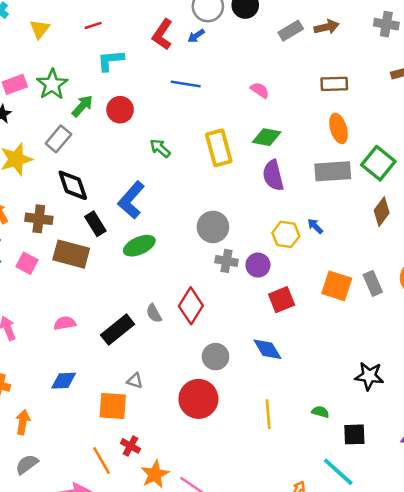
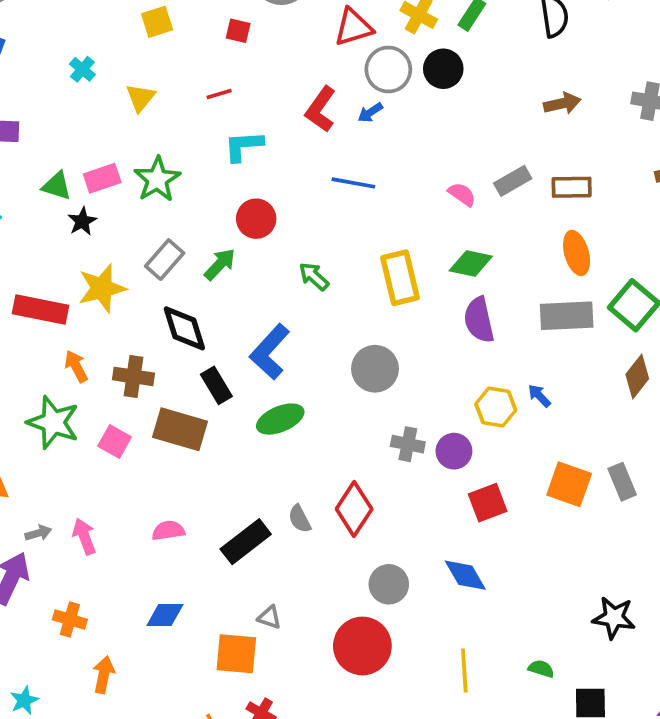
gray rectangle: (291, 31) -> (513, 181), moved
green arrow: (82, 106) -> (220, 264), moved
gray circle: (213, 227) -> (375, 369), moved

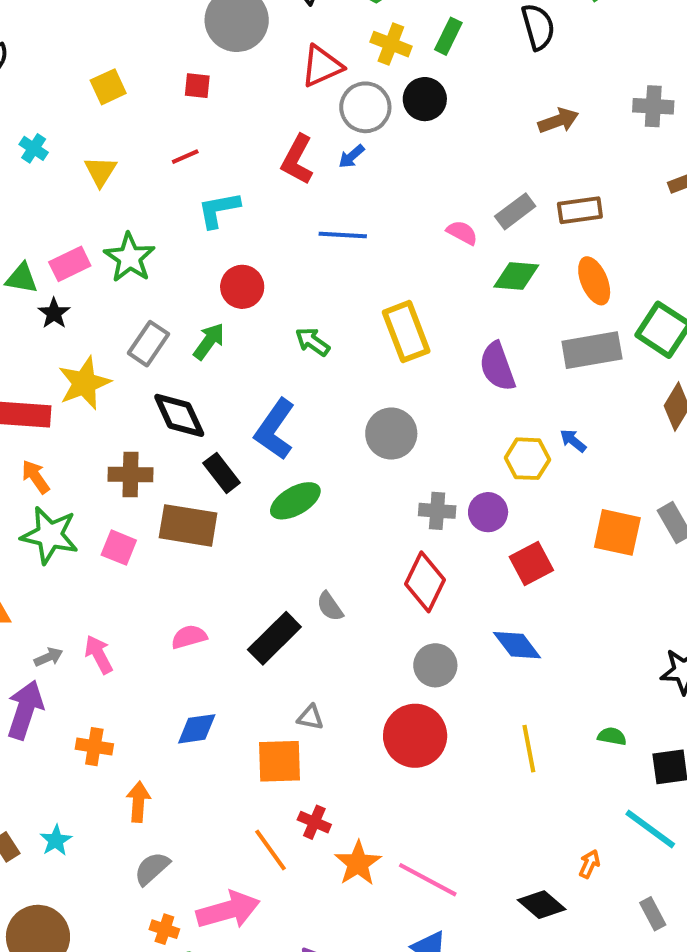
green diamond: (471, 263) -> (516, 276), moved
orange arrow: (76, 366) -> (36, 477), moved
red diamond: (354, 509) -> (425, 582), moved

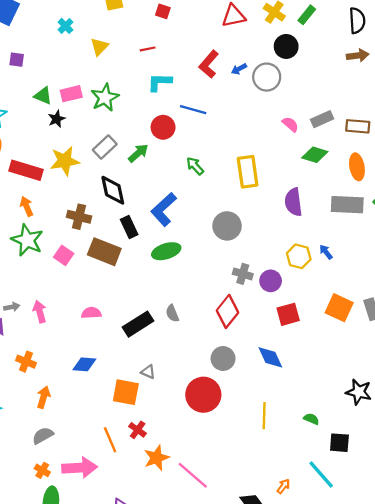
gray circle: (365, 107) -> (267, 77), moved
brown arrow: (558, 121) -> (358, 55), moved
blue line: (343, 235) -> (193, 110), moved

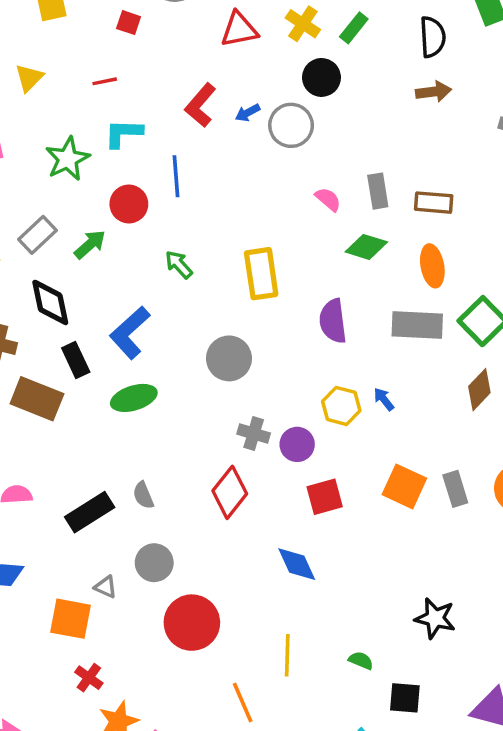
green star: (105, 98) -> (68, 159), moved
blue line: (193, 110) -> (176, 176), turned 70
gray rectangle: (322, 119) -> (378, 191), turned -75
gray circle: (223, 358) -> (154, 563), moved
orange line: (110, 440) -> (243, 702), moved

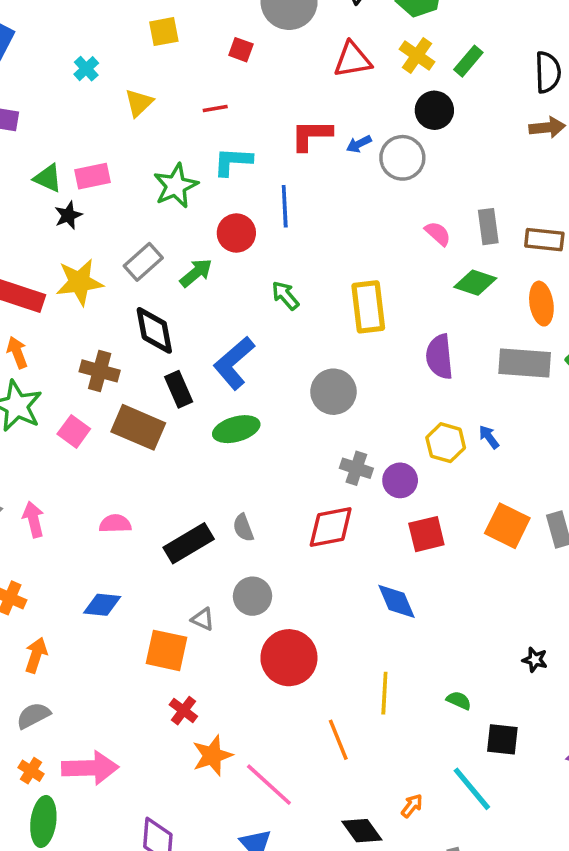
red L-shape: (200, 105) -> (311, 135), turned 48
red diamond: (230, 492) -> (331, 527), turned 39
black star: (435, 618) -> (535, 660), size x0.6

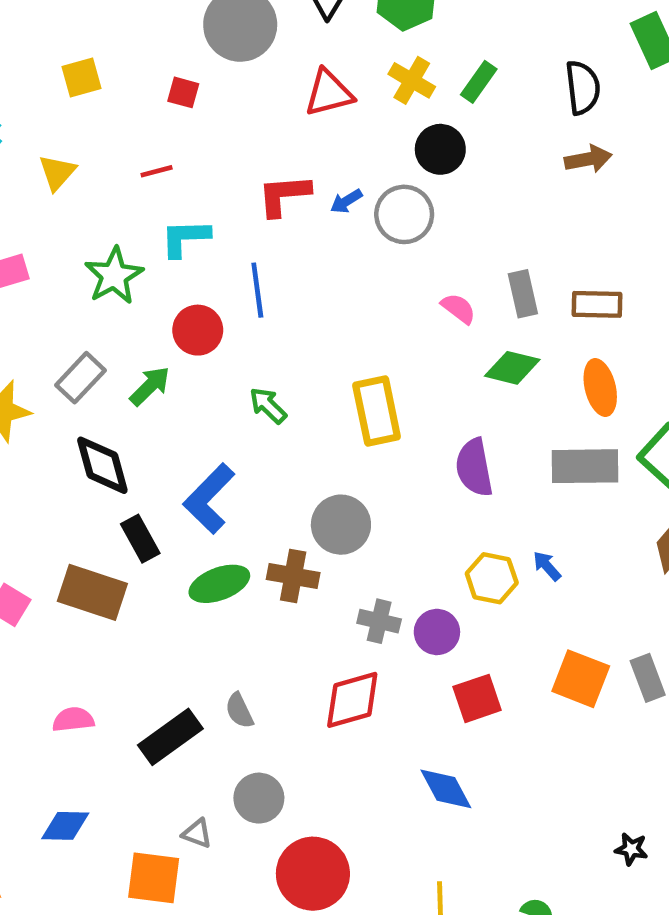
brown cross: (100, 371) -> (293, 576), moved

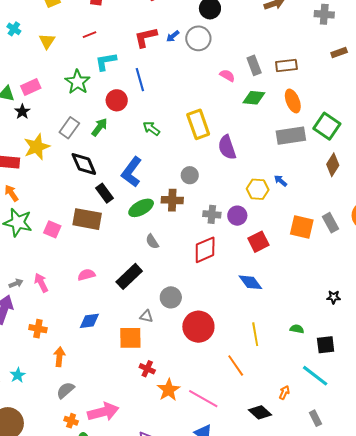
purple semicircle: (474, 468) -> (227, 147), moved
gray circle: (341, 525) -> (190, 175), size x0.7
gray semicircle: (239, 711) -> (152, 242), moved

